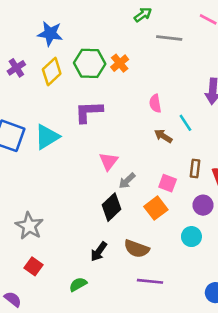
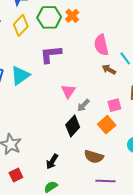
pink semicircle: (155, 103) -> (101, 45), size x1.5
pink square: (168, 183) -> (114, 105), turned -32
black arrow: (99, 252) -> (52, 162), moved
red square: (33, 266) -> (16, 175), turned 32

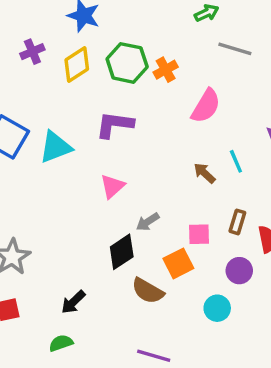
pink semicircle: (101, 45) -> (206, 106), moved, turned -150
pink triangle: (68, 91) -> (112, 186), moved
brown semicircle: (94, 157) -> (148, 291), moved

